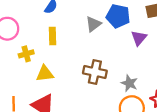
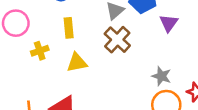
brown cross: (95, 72) -> (117, 40), moved, turned 35
yellow triangle: (45, 74) -> (77, 63), moved

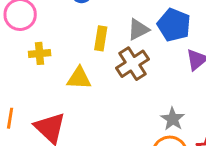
yellow rectangle: (69, 28) -> (101, 38), moved

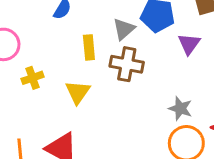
brown cross: (133, 64) -> (127, 64), turned -32
yellow triangle: (79, 78) -> (78, 92), turned -44

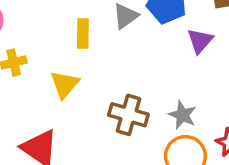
brown cross: (127, 64) -> (128, 115), moved

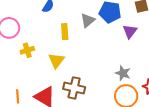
brown cross: (128, 115) -> (74, 88), moved

